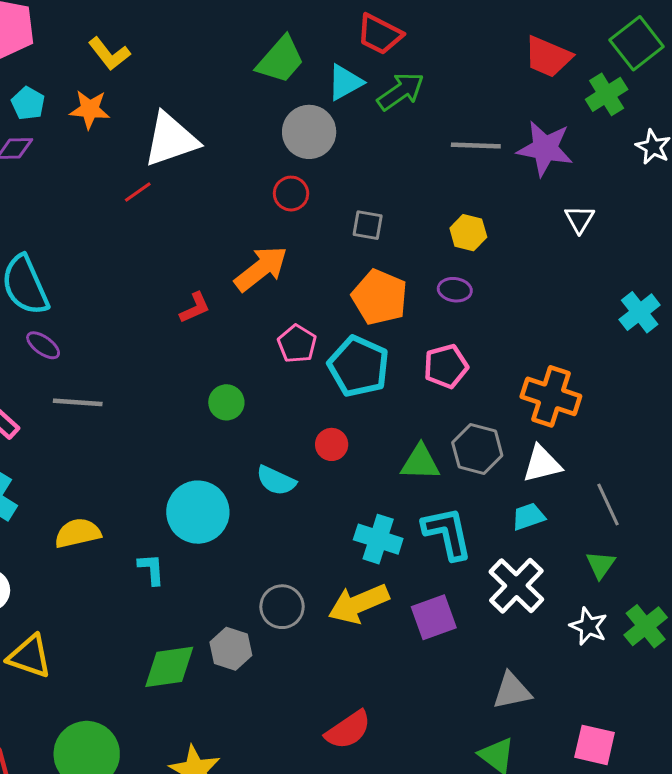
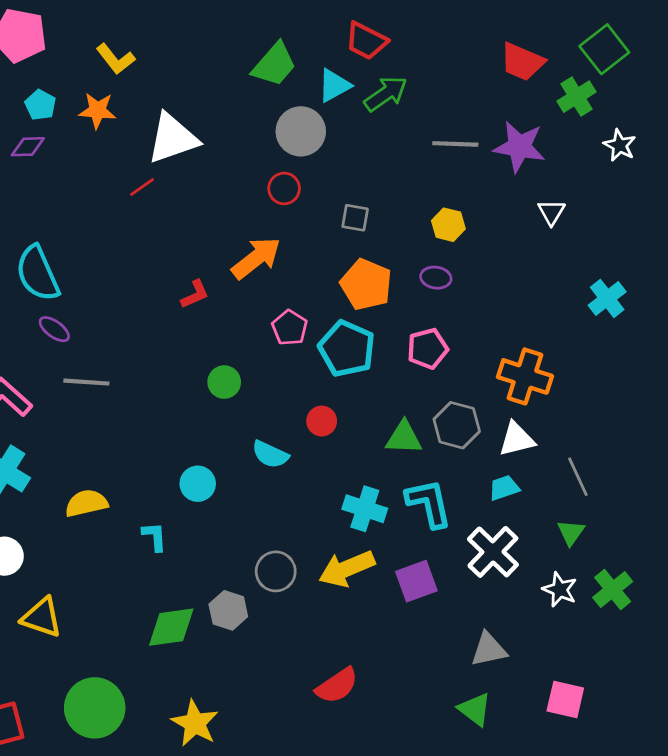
cyan circle: (198, 512) -> (198, 484), size x0.6

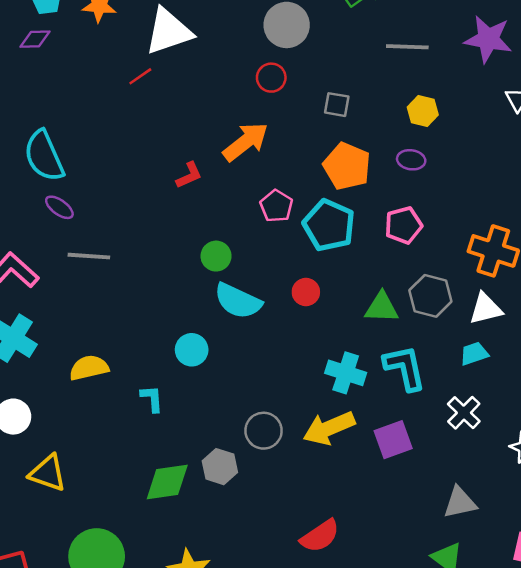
gray line: (455, 144) -> (407, 47), moved
cyan semicircle: (270, 454) -> (238, 301), moved, size x1.4
white cross: (493, 552) -> (464, 413), size x0.7

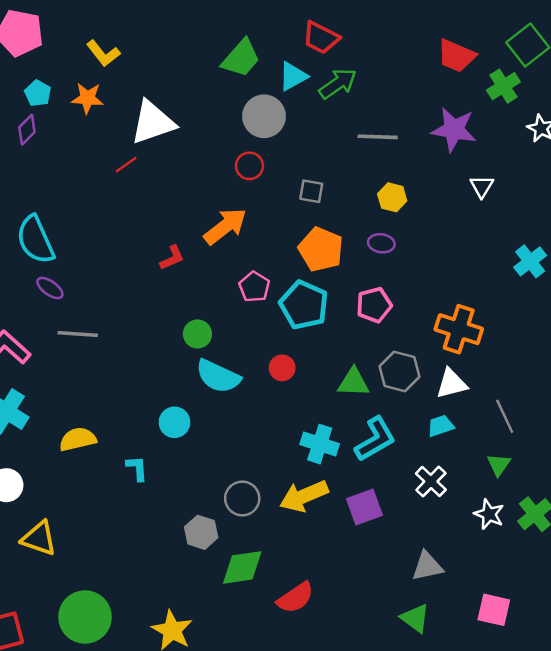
purple diamond: (35, 39) -> (27, 130), turned -44
cyan L-shape: (405, 368) -> (375, 439), turned 72
green diamond: (167, 482) -> (242, 567), moved

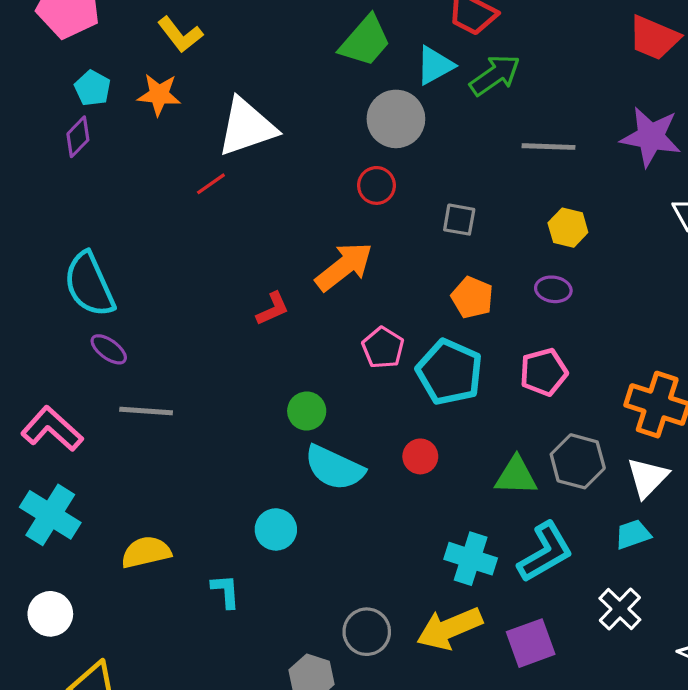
orange pentagon: (321, 249) -> (472, 297), size x0.7
white triangle: (451, 384) -> (647, 478), turned -32

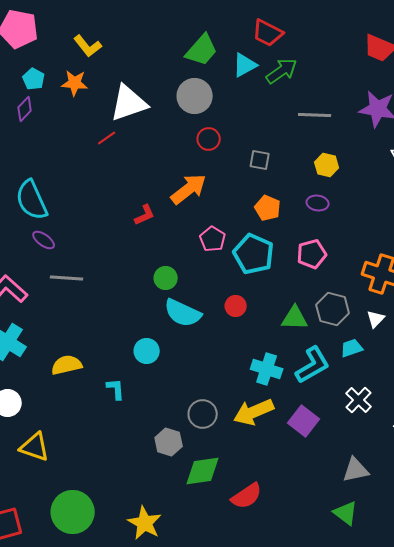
gray circle: (396, 119) -> (195, 96), moved
white triangle: (647, 478) -> (376, 319), size x0.7
cyan trapezoid: (633, 534) -> (352, 348), moved
purple square: (531, 643) -> (304, 421), turned -32

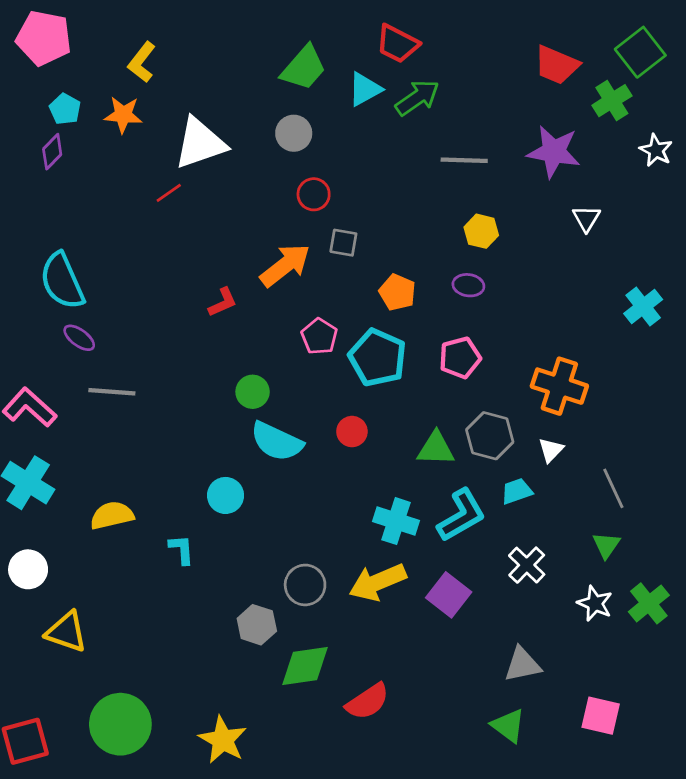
yellow L-shape: (88, 46) -> (142, 62), turned 76
gray circle: (195, 96) -> (294, 133), size x0.7
gray square: (260, 160) -> (343, 243), moved

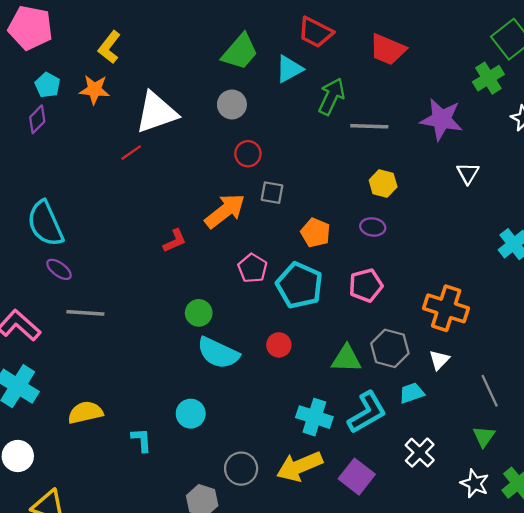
red trapezoid: (557, 65) -> (388, 49), moved
green arrow: (417, 98) -> (332, 96), moved, turned -30
cyan circle: (226, 495) -> (191, 414), moved

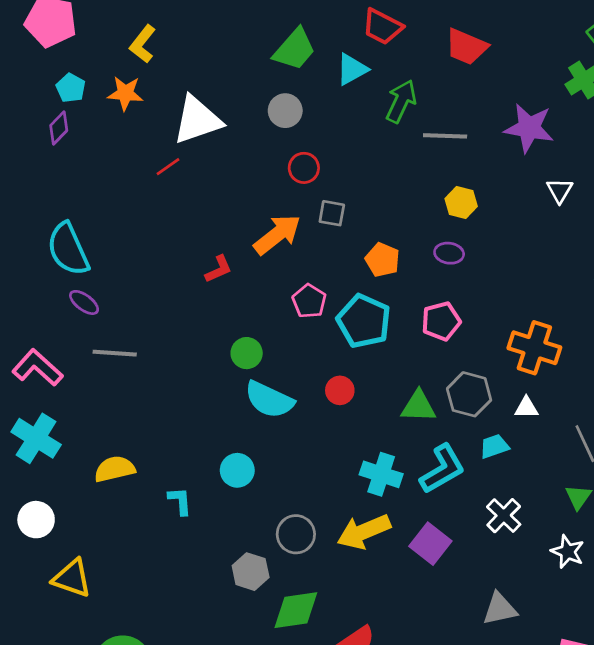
white triangle: (439, 360) -> (526, 408), turned 45

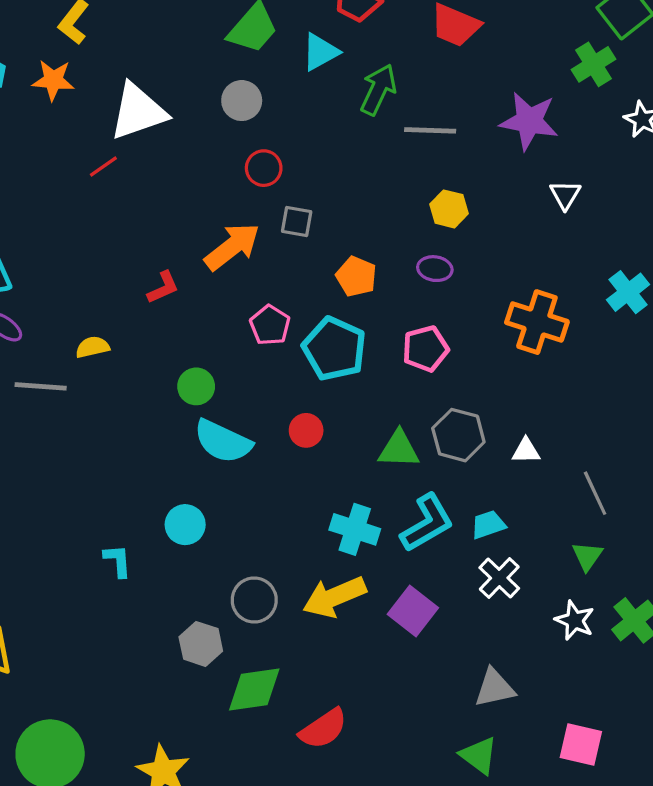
orange cross: (534, 348) -> (537, 322), moved
cyan trapezoid: (494, 446) -> (488, 525), moved
yellow semicircle: (115, 469) -> (92, 347), moved, size x0.7

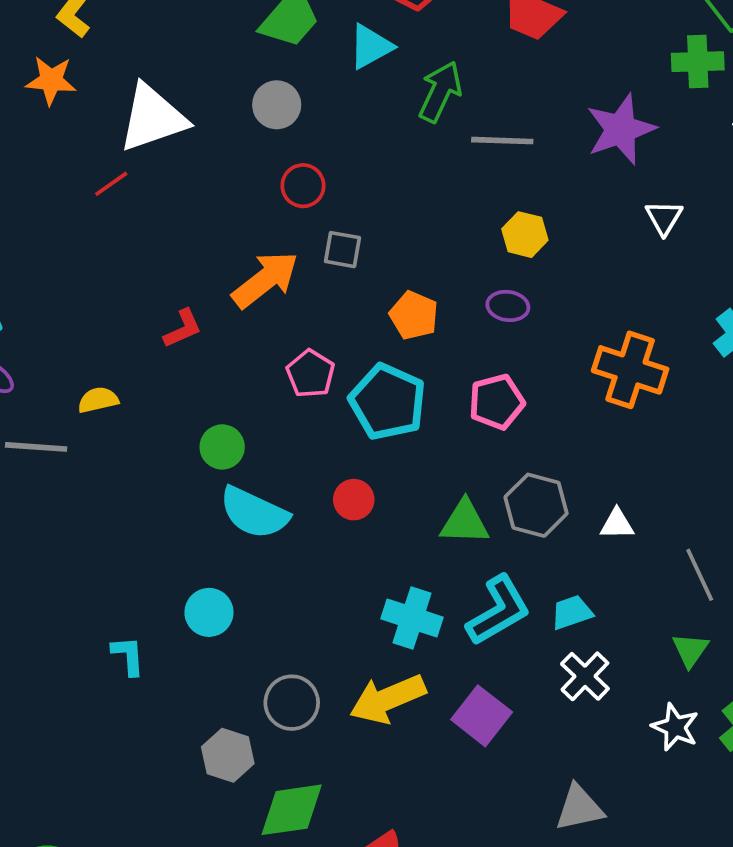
green cross: (593, 64) -> (698, 62), turned 30
purple star: (529, 121) -> (621, 129), turned -30

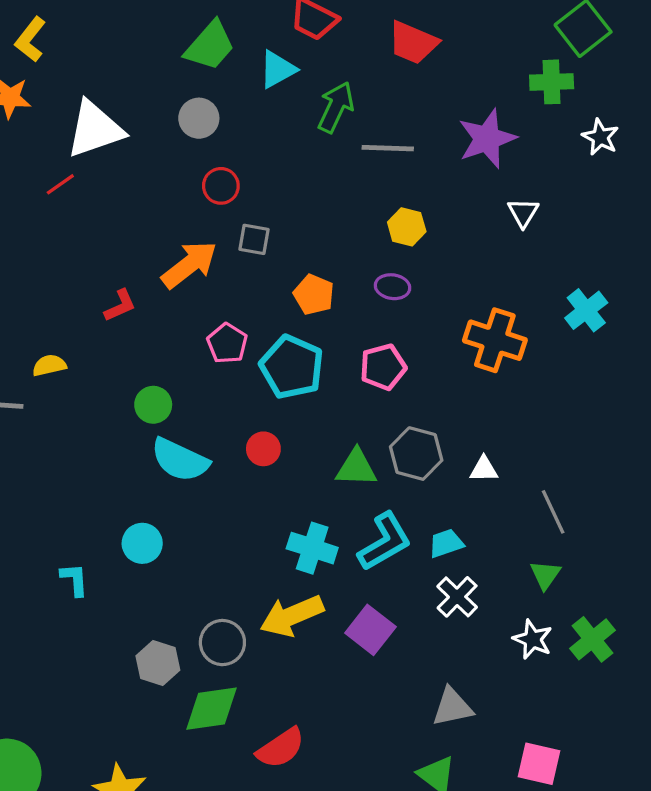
gray circle: (292, 703) -> (222, 643), moved

